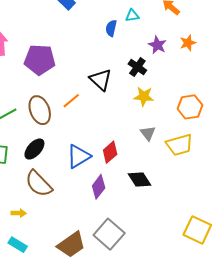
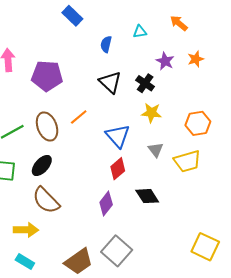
blue semicircle: (111, 28) -> (106, 44), moved
black triangle: (101, 80) -> (110, 82), moved
blue triangle: (79, 156) -> (118, 136), moved, turned -40
yellow arrow: (19, 213) -> (26, 230), size x1.6

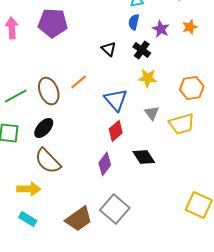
blue semicircle: (106, 44) -> (134, 22), moved
purple pentagon: (47, 76) -> (53, 23), moved
black triangle: (110, 82) -> (109, 49), size x0.7

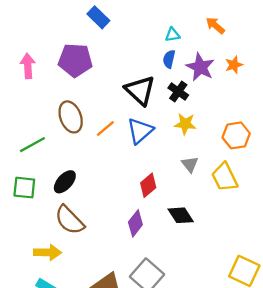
purple star: (161, 29) -> (200, 67), size x1.4
black triangle: (109, 49) -> (140, 90), size x1.8
brown ellipse: (49, 91) -> (71, 117), moved
blue triangle: (116, 100) -> (140, 131), moved, turned 30
yellow trapezoid: (182, 124) -> (225, 177), turned 80

